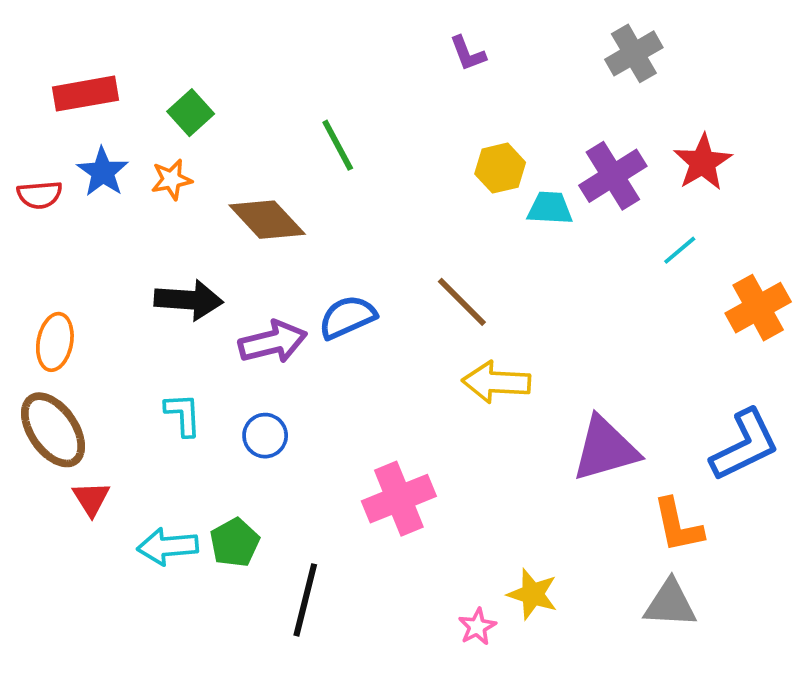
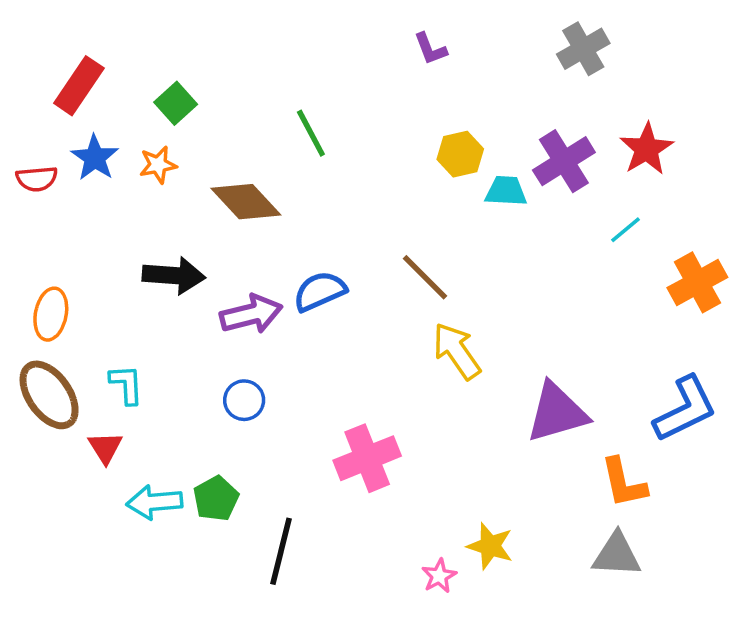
red rectangle: (85, 94) -> (79, 86), turned -46
yellow arrow: (496, 382) -> (457, 351), turned 52
cyan L-shape: (183, 415) -> (126, 384), moved
red triangle: (91, 499) -> (105, 448), moved

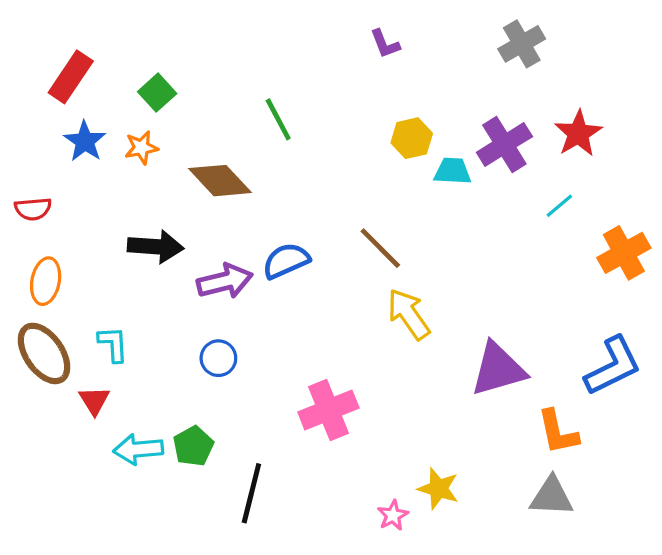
red semicircle: (37, 179) -> (33, 209), moved

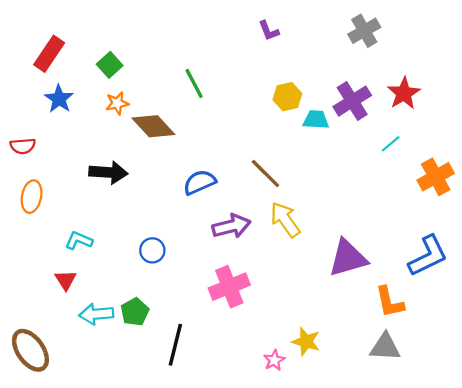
orange star: (141, 148) -> (117, 103), moved
purple arrow: (225, 281) -> (231, 226), moved
cyan L-shape: (113, 344) -> (79, 240), turned -64
brown ellipse: (44, 353) -> (30, 350), moved

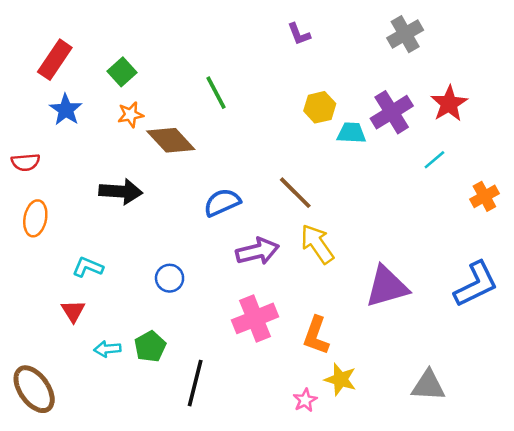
orange cross: (436, 177) -> (484, 196), size x0.7
orange L-shape: (390, 302) -> (316, 336), moved, turned 32
cyan arrow: (96, 314) -> (107, 349), size x0.7

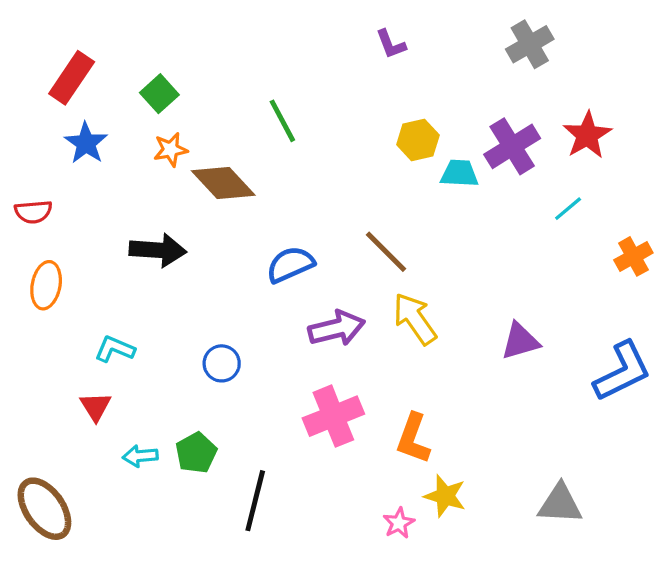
purple triangle: (387, 287) -> (520, 341), moved, size x0.7

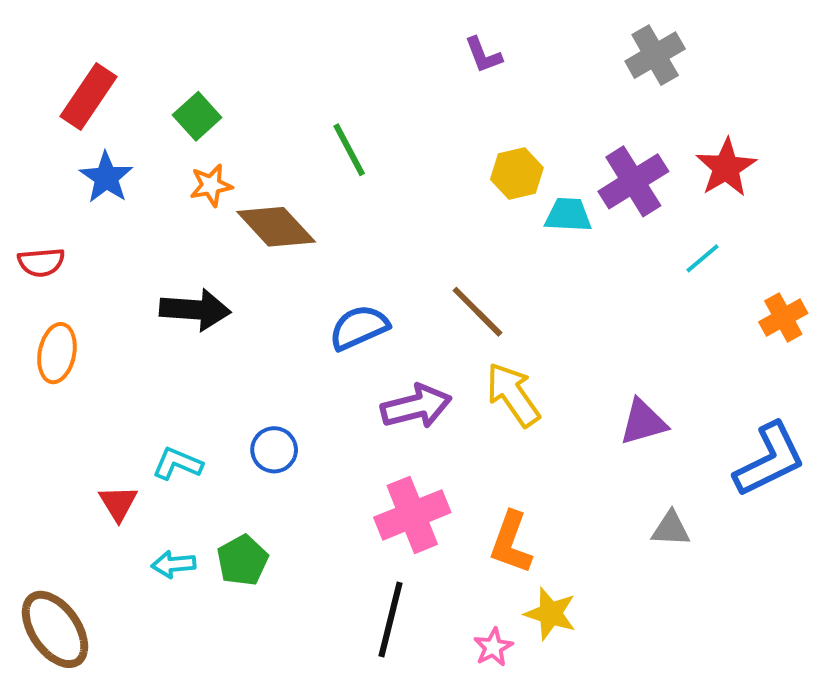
cyan L-shape: (115, 349) -> (177, 464), moved
black line: (255, 501) -> (391, 620), moved
gray triangle: (560, 504) -> (671, 529), moved, size x0.7

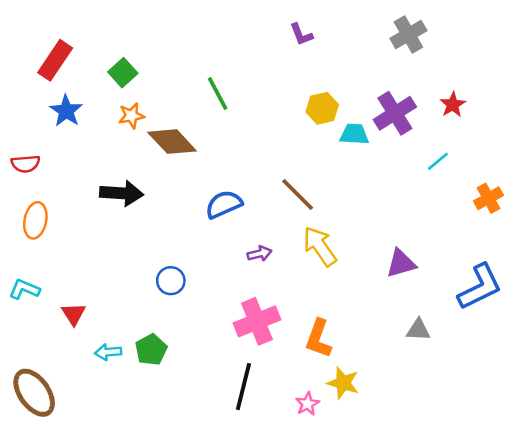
red star: (726, 168) -> (453, 105), size x0.7
purple arrow: (416, 406) -> (259, 254), size x0.6
cyan L-shape: (177, 464) -> (24, 289), moved

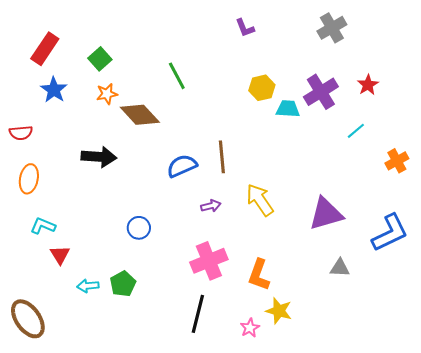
brown line: (298, 195) -> (222, 157), moved, turned 40
purple triangle: (401, 263) -> (326, 214), size x1.4
cyan L-shape: (24, 289) -> (43, 226), moved

